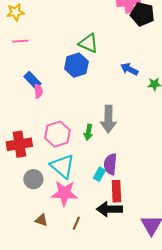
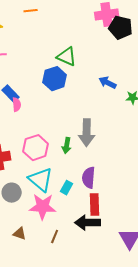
cyan rectangle: (99, 174) -> (67, 188), moved

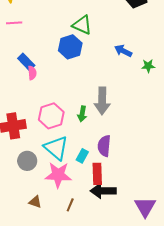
red rectangle: (95, 205) -> (97, 174), moved

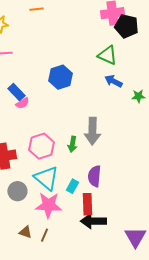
green triangle: (82, 25) -> (107, 55), moved
pink semicircle: (32, 73) -> (22, 103), turned 64
brown line: (70, 205) -> (44, 235), moved

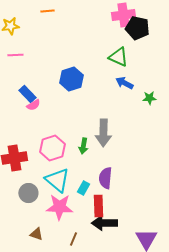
brown line: (44, 235) -> (73, 239), moved

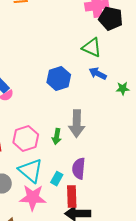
blue hexagon: (71, 79) -> (59, 79), moved

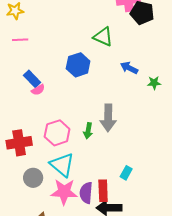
green triangle: (92, 48) -> (103, 37), moved
blue hexagon: (59, 79) -> (78, 65), moved
purple semicircle: (79, 169) -> (86, 193), moved
cyan rectangle: (57, 179) -> (126, 173), moved

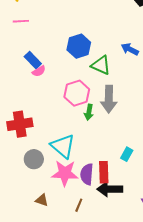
green triangle: (103, 37) -> (101, 65), moved
pink hexagon: (57, 133) -> (77, 93), moved

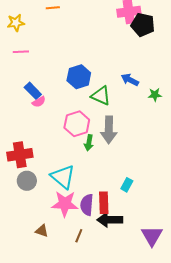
gray circle: (34, 159) -> (27, 181), moved

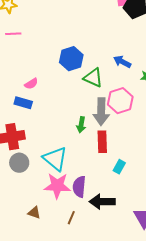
blue rectangle: (33, 91) -> (23, 103), moved, turned -30
pink hexagon: (77, 124) -> (120, 101), moved
red rectangle: (104, 203) -> (102, 142), moved

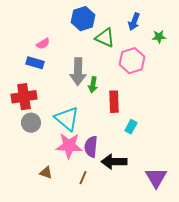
blue arrow: (122, 62) -> (134, 22), turned -96
gray arrow: (101, 112) -> (78, 72), moved

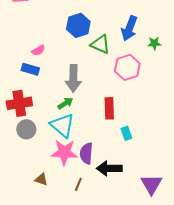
blue arrow: (134, 22) -> (129, 28), size x1.4
green arrow: (93, 85) -> (65, 103), moved, turned -133
cyan rectangle: (131, 127) -> (126, 133), turned -48

